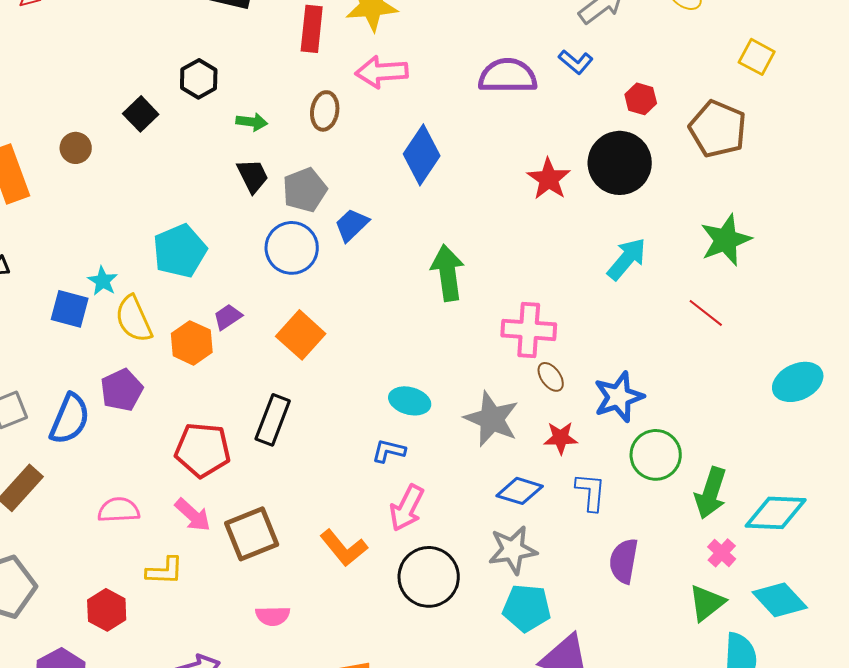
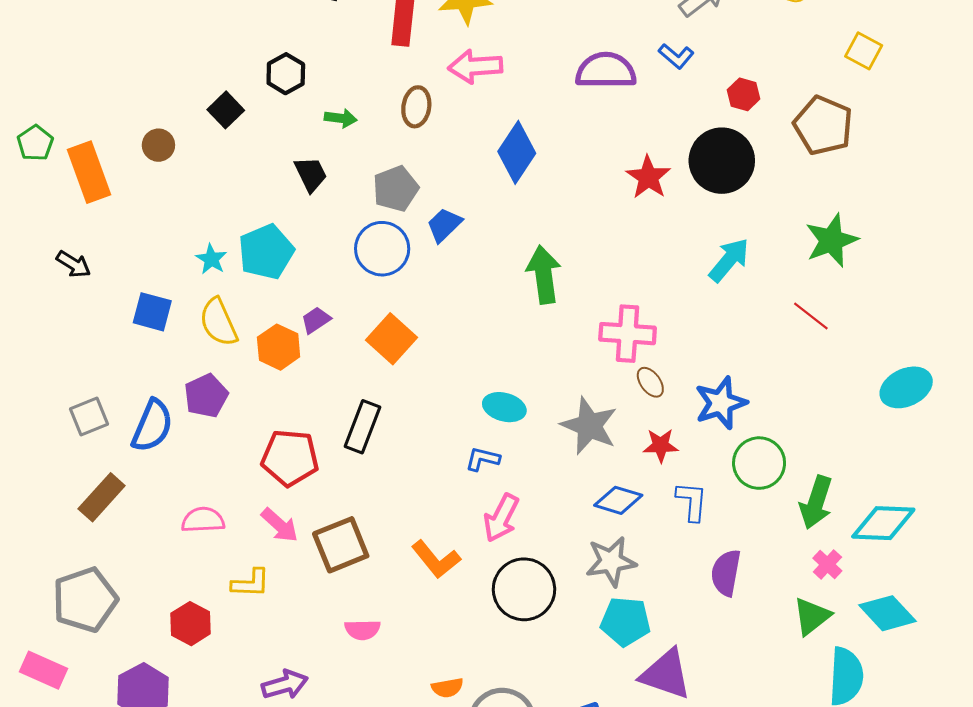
black trapezoid: (253, 176) -> (311, 174), moved
cyan star: (103, 281) -> (211, 259), moved

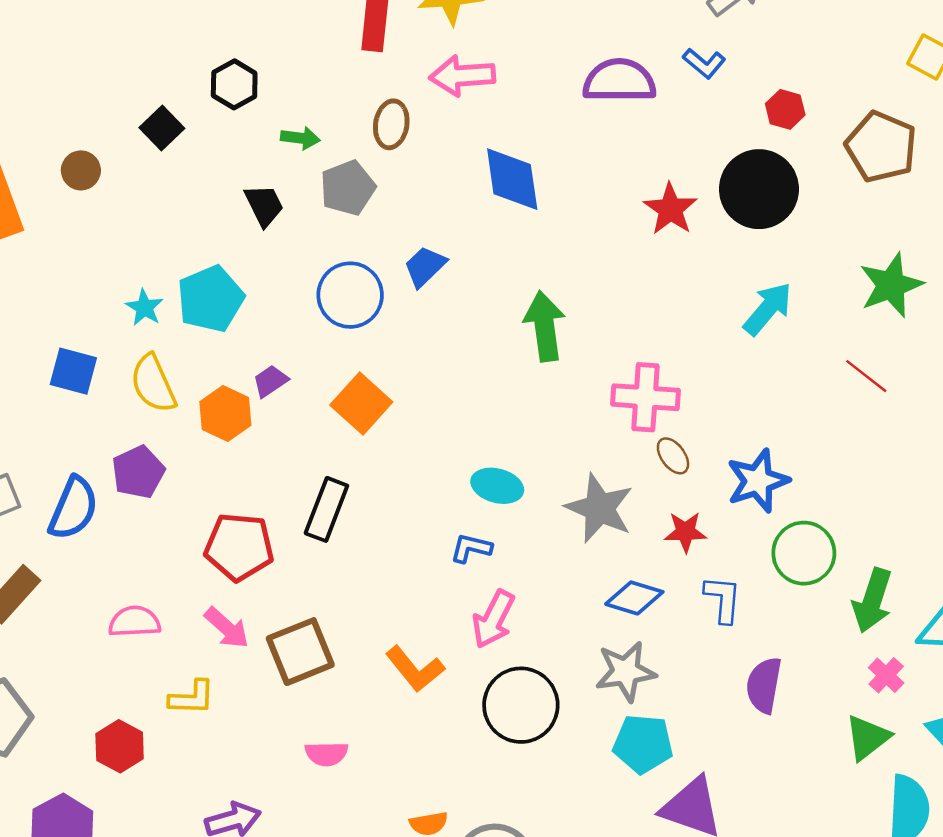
blue diamond: (517, 152) -> (512, 179), turned -42
gray pentagon: (396, 189) -> (348, 188), moved

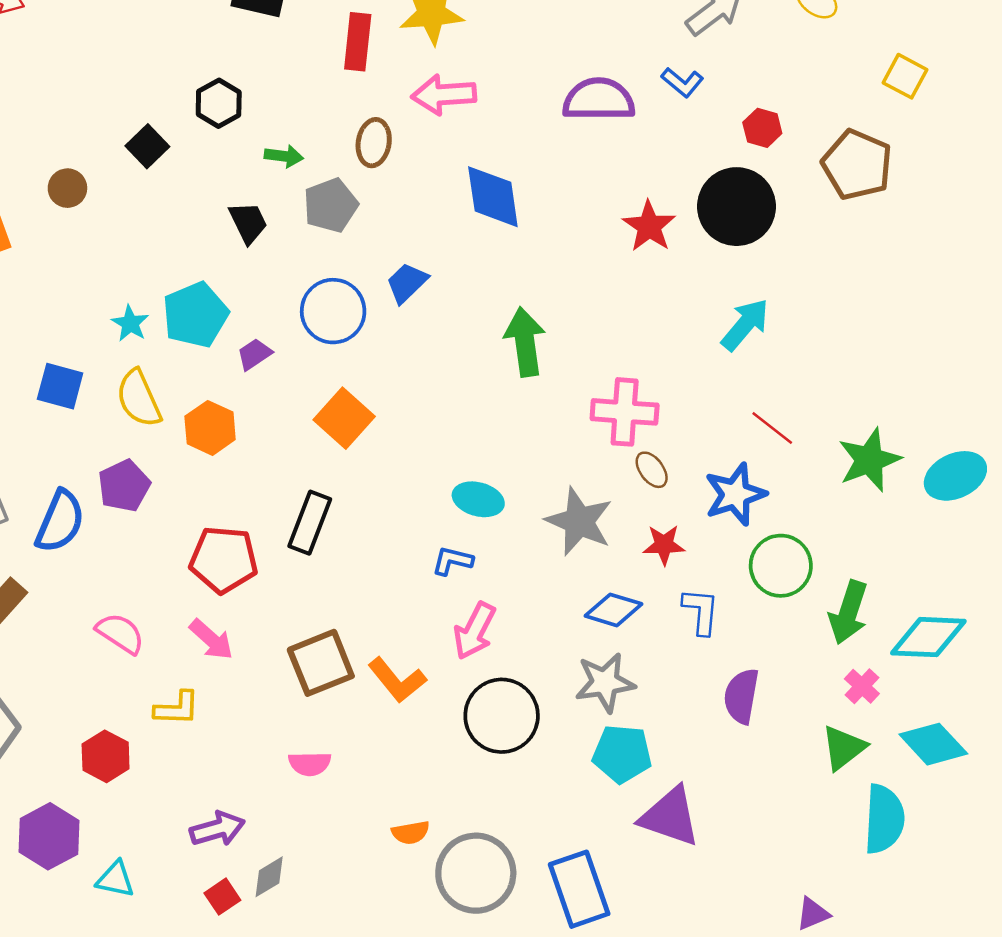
green star: (891, 285) -> (869, 460), moved
red line: (866, 376) -> (772, 428), moved
purple trapezoid: (270, 381) -> (254, 354), moved
pink semicircle: (134, 622) -> (120, 633), turned 36
brown square: (300, 652) -> (321, 663), moved

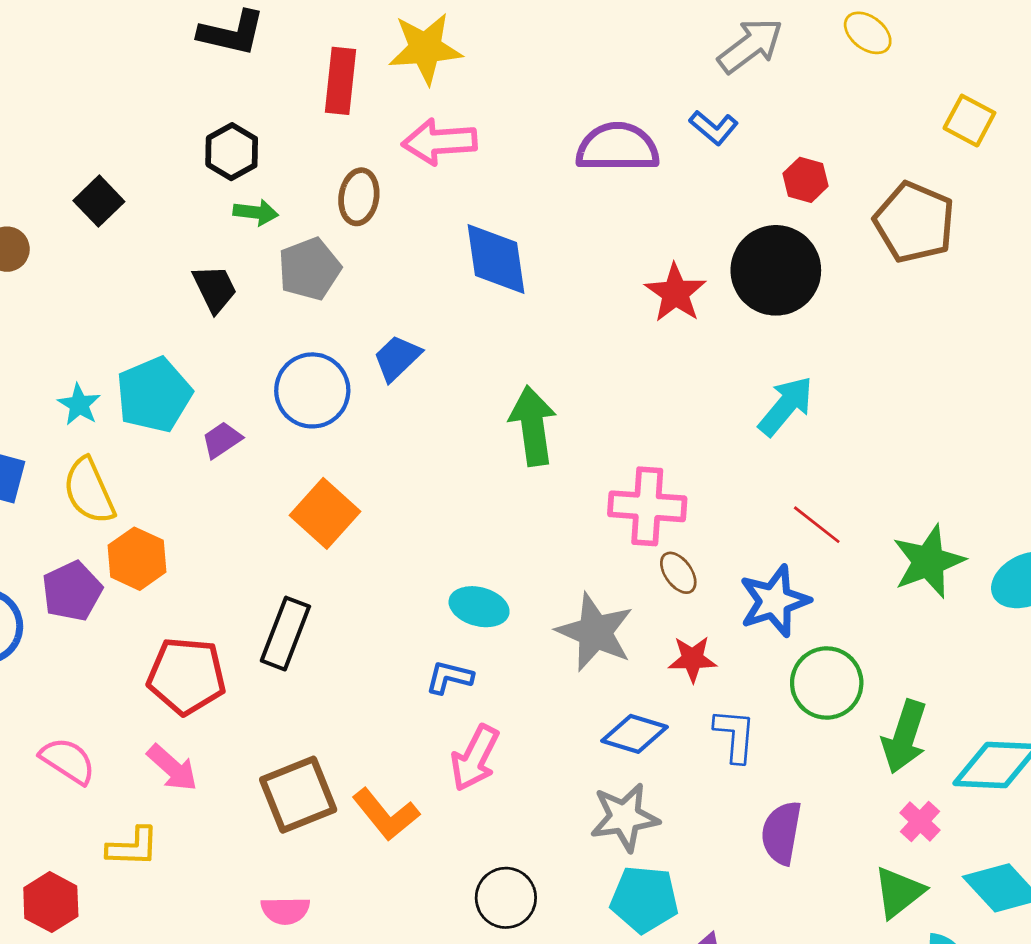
black hexagon: (219, 103) -> (232, 152), moved
orange hexagon: (210, 428) -> (137, 559), moved
black circle: (502, 716) -> (506, 898), moved, size x0.7

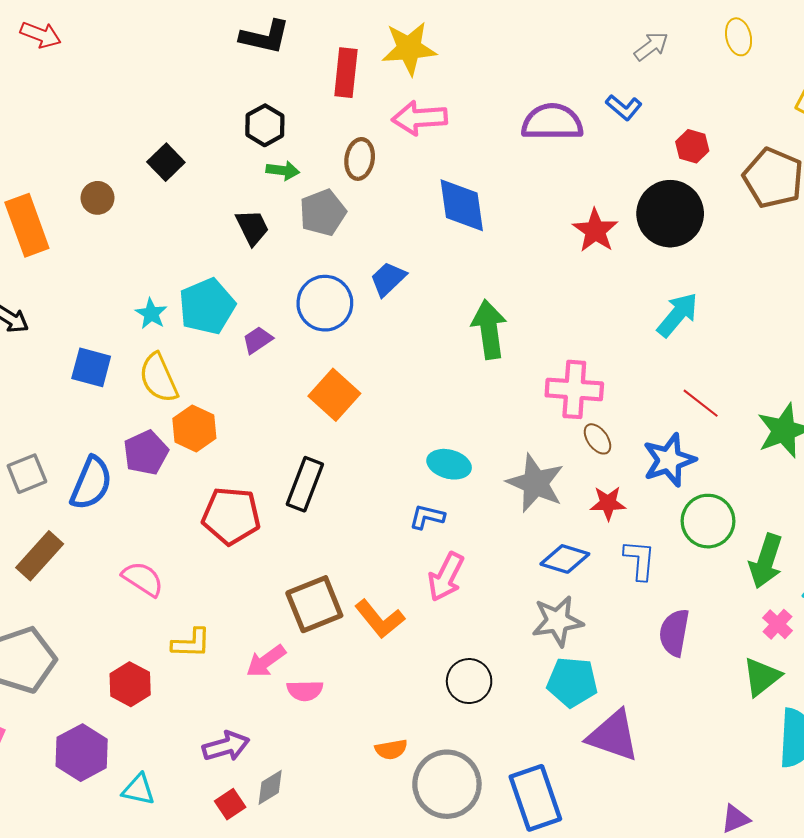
yellow ellipse: (868, 33) -> (739, 37), turned 40
gray arrow: (750, 46) -> (651, 46), size x0.7
pink arrow: (172, 768) -> (266, 661), moved, turned 102

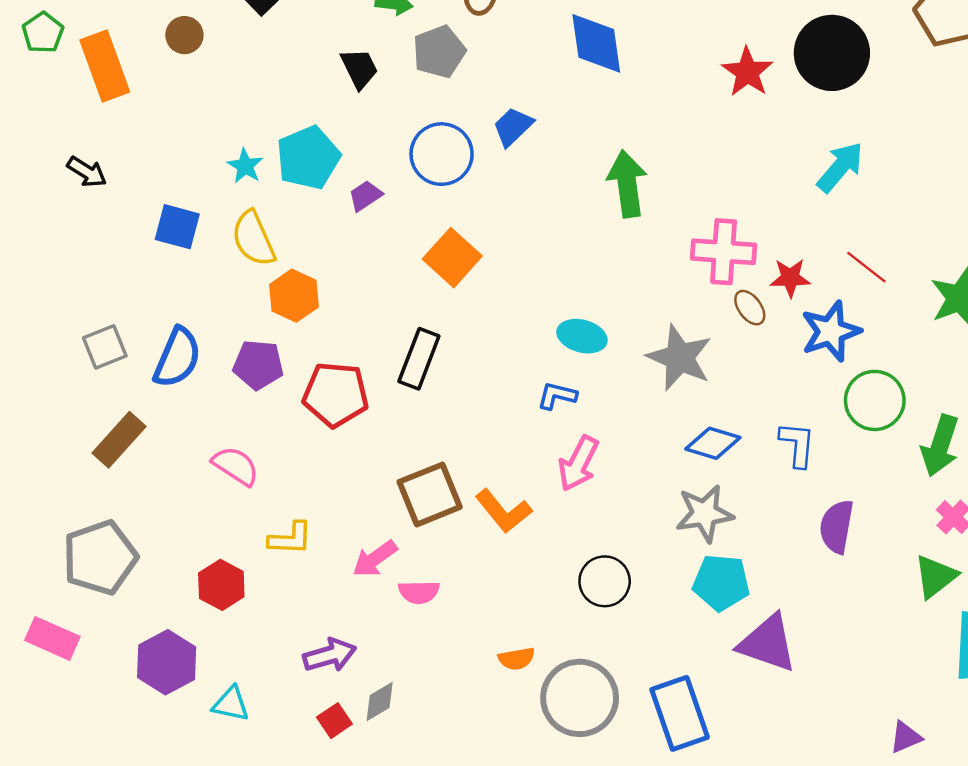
purple pentagon: (146, 453) -> (258, 365), moved, turned 30
red star: (608, 503) -> (790, 278), moved

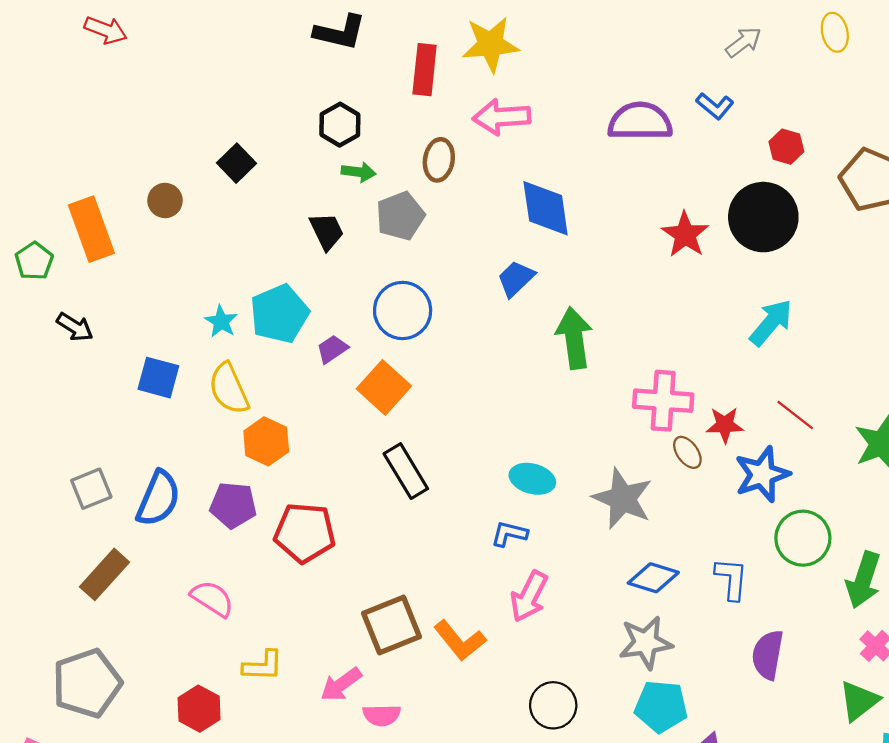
green pentagon: (43, 33) -> (34, 261), moved
blue trapezoid: (513, 127) -> (516, 279), moved
orange square: (452, 258) -> (384, 387), moved
black rectangle: (419, 359) -> (406, 471), moved, turned -52

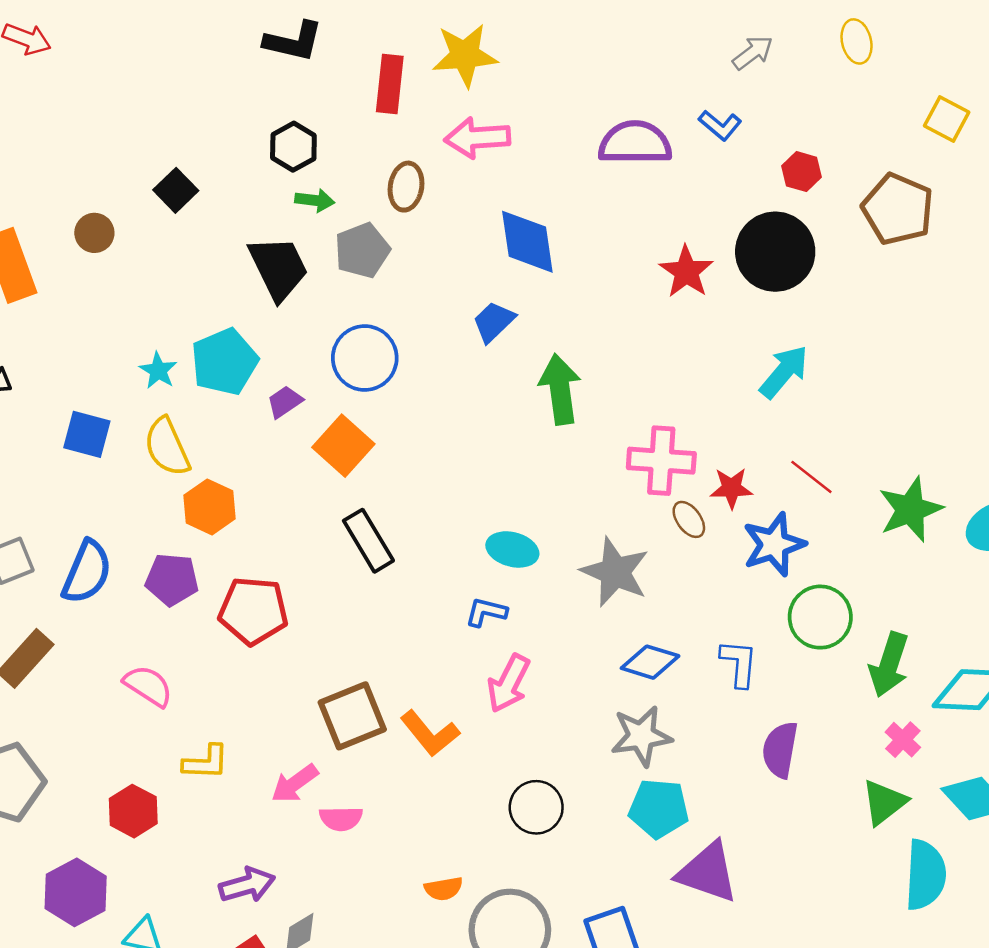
black trapezoid: (327, 231) -> (278, 268), size x1.5

